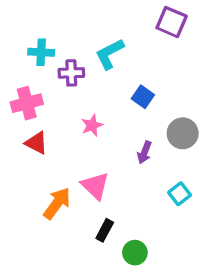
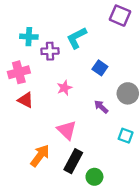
purple arrow: (144, 152) -> (101, 107), turned 112
cyan square: (179, 194) -> (126, 136), turned -32
orange arrow: (57, 203) -> (40, 156), moved
black rectangle: (105, 230) -> (73, 161), size x1.5

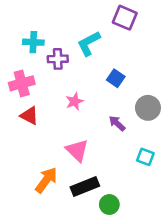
purple square: (120, 16) -> (125, 18), moved
black rectangle: (73, 161) -> (85, 186), turned 40

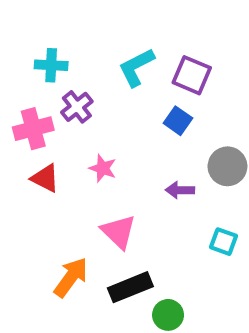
purple square: (125, 18) -> (192, 75), moved
purple cross: (58, 59) -> (77, 107), moved, turned -36
pink star: (75, 101) -> (103, 168), moved, turned -30
purple arrow: (117, 123) -> (180, 190), turned -42

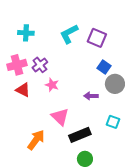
purple cross: (77, 107) -> (40, 65), moved
blue square: (178, 121) -> (104, 67), moved
black rectangle: (130, 287) -> (80, 135), moved

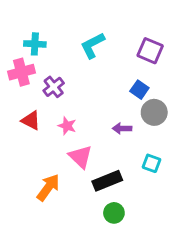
purple square: (97, 38) -> (150, 51), moved
pink cross: (17, 65) -> (21, 72), moved
pink star: (52, 85) -> (67, 126), moved

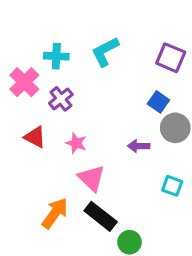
cyan cross: (35, 44) -> (56, 56), moved
pink cross: (21, 72) -> (24, 82), turned -30
black rectangle: (107, 181) -> (101, 216), moved, turned 60

